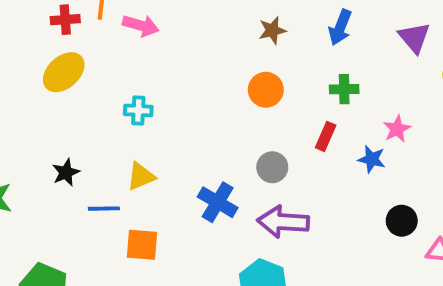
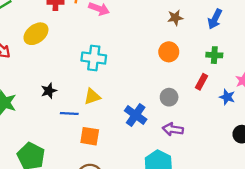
yellow ellipse: (64, 72) -> (36, 34), moved
cyan cross: (138, 110) -> (94, 58), size x1.5
purple arrow: (283, 222) -> (173, 129), size x0.7

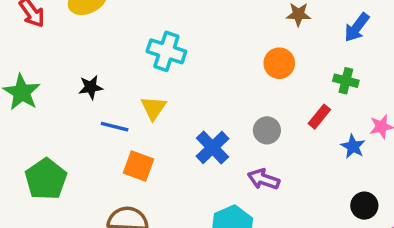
yellow triangle: (92, 96) -> (153, 108), turned -48

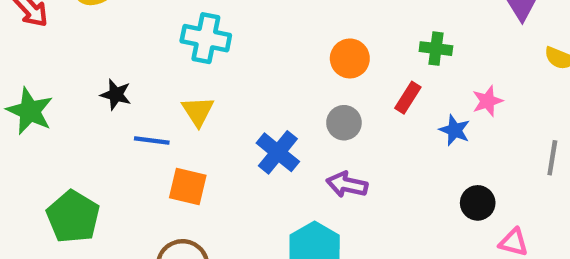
orange circle: (279, 63) -> (350, 58), moved
black star: (91, 87) -> (116, 95), turned 30

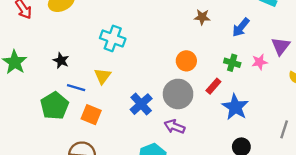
pink star: (487, 101) -> (260, 62), moved
gray circle: (344, 123) -> (178, 94), size x1.6
blue star: (455, 130) -> (235, 107), size x1.6
green pentagon: (73, 217) -> (55, 106), moved

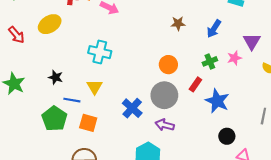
green cross: (232, 63) -> (210, 61), turned -32

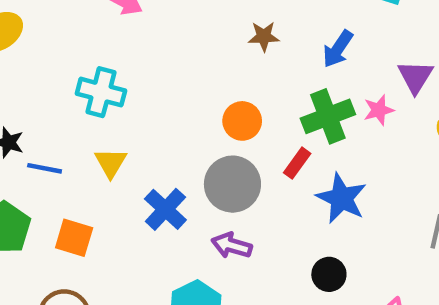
green cross: (210, 61) -> (328, 116), size x1.6
yellow triangle: (95, 87) -> (111, 163), moved
blue line: (72, 100) -> (45, 168), moved
black circle: (227, 136) -> (329, 274), moved

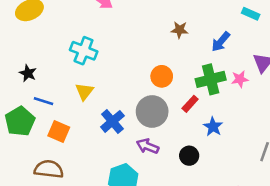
blue line: (45, 168) -> (44, 101), moved
blue star: (341, 198) -> (213, 127), size x0.7
black circle: (329, 274) -> (189, 156), moved

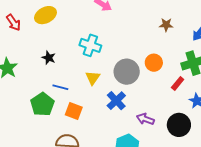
black star: (28, 73) -> (49, 58), moved
gray circle: (152, 111) -> (127, 72), moved
black circle: (189, 156) -> (179, 125), size x1.5

